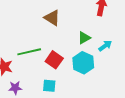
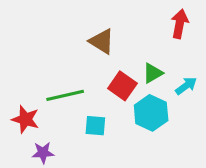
red square: (54, 60) -> (122, 86), moved
cyan square: (49, 86) -> (95, 126), moved

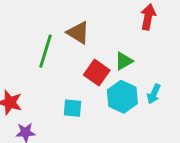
cyan arrow: (186, 86) -> (154, 94), moved, turned 150
green line: (65, 95) -> (45, 51), moved, turned -60

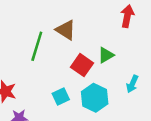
cyan hexagon: (122, 97) -> (95, 98), moved
cyan square: (73, 108) -> (61, 97), turned -30

